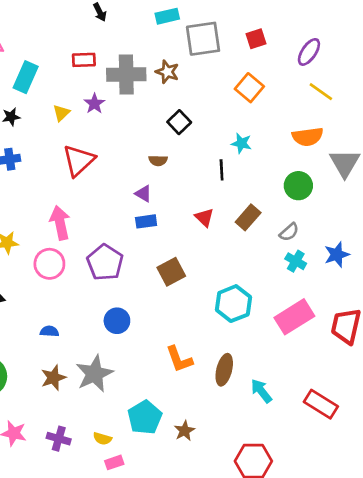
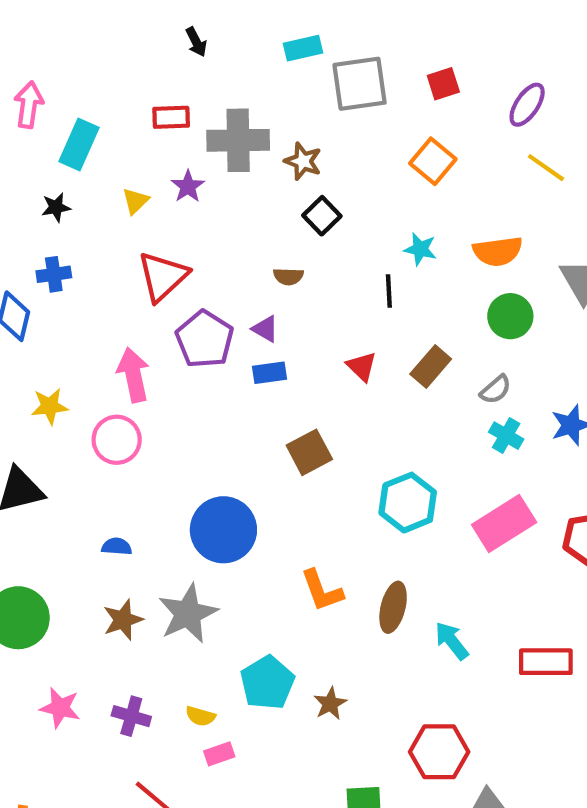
brown star: (167, 72) -> (303, 161), moved
orange semicircle: (308, 137) -> (498, 251), moved
purple pentagon: (105, 262) -> (205, 339), moved
blue circle: (117, 321) -> (223, 530), size x1.6
red rectangle: (321, 404) -> (546, 662), turned -32

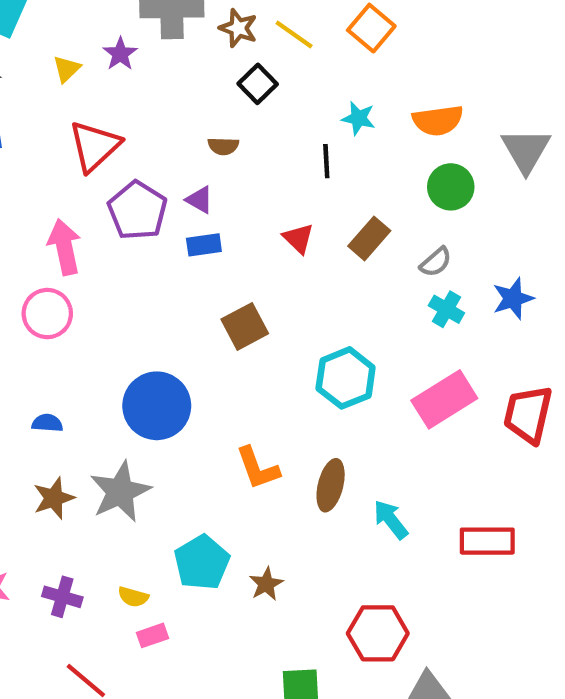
yellow line: (546, 168) -> (294, 35), moved

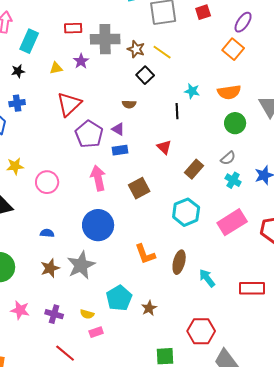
orange square: (371, 28) -> (233, 49), moved
yellow triangle: (67, 69) -> (56, 68), turned 32
brown rectangle: (369, 238) -> (194, 169), moved
pink arrow: (64, 247) -> (98, 178), moved

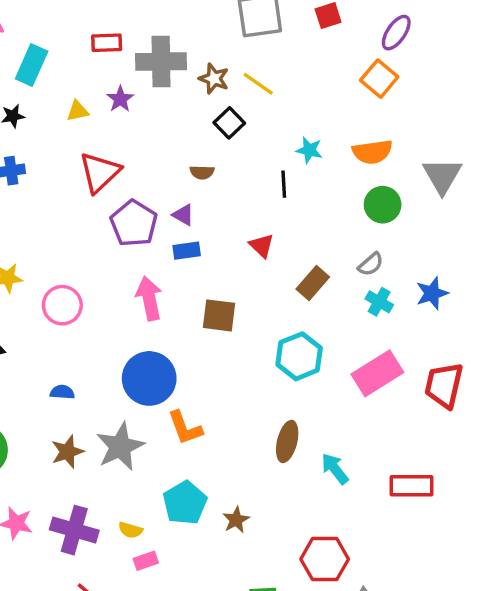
brown square: (139, 188) -> (219, 315), turned 35
orange L-shape: (145, 254) -> (185, 428), moved
purple cross: (54, 314) -> (74, 530), size x1.5

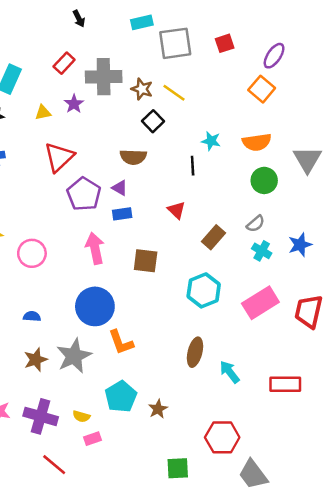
red rectangle: (107, 43) -> (64, 63), turned -45
brown semicircle: (202, 172) -> (133, 157), size x1.5

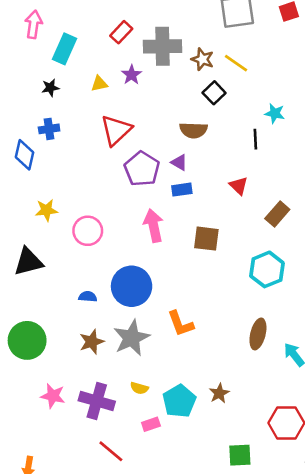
blue circle: (95, 306) -> (132, 286), moved
cyan pentagon: (121, 397) -> (179, 401), moved
yellow semicircle: (81, 416) -> (139, 388), moved

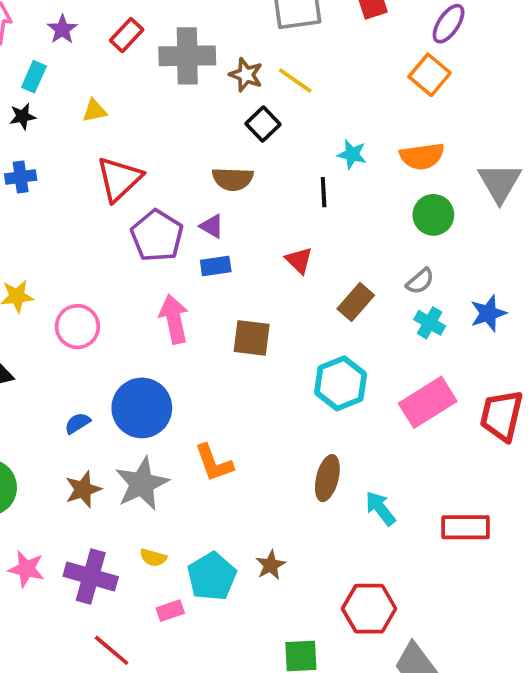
cyan rectangle: (64, 49) -> (34, 77), moved, size x0.7
purple star: (132, 75) -> (62, 29), moved
blue semicircle: (88, 297) -> (77, 423), turned -36

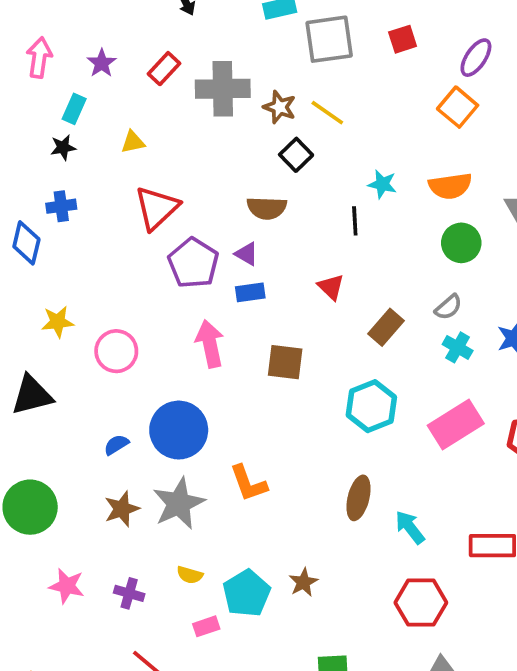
purple cross: (91, 576) -> (129, 593), size x0.6
red hexagon: (369, 609) -> (421, 603), moved

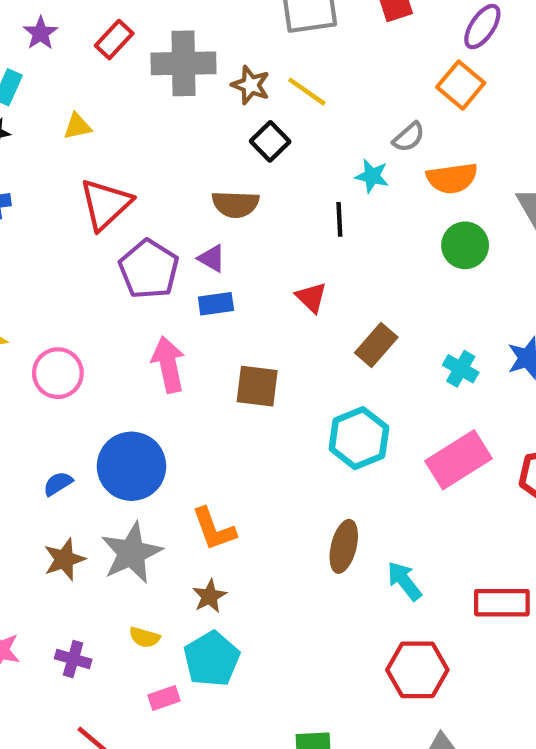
gray semicircle: (448, 307) -> (409, 137), moved
brown star: (303, 582) -> (209, 596), moved

